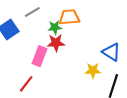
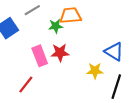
red star: (56, 43) -> (60, 53), moved
pink rectangle: (39, 56) -> (40, 56), turned -42

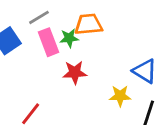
pink rectangle: (40, 56) -> (49, 42), moved

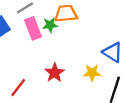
red star: (75, 72) -> (55, 73), moved, turned -30

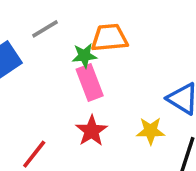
pink rectangle: (33, 28) -> (90, 83), moved

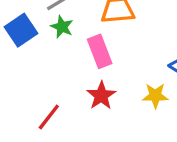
green star: (84, 56) -> (62, 27), moved, turned 30

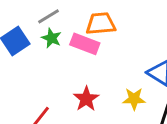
pink rectangle: (100, 51) -> (85, 44), moved, turned -48

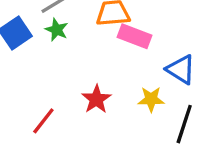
pink rectangle: (85, 44) -> (135, 36), moved

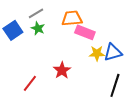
blue triangle: (181, 69) -> (113, 52), turned -48
yellow star: (151, 99) -> (97, 53), moved

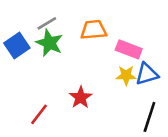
green star: (38, 28) -> (49, 43), size x1.5
pink rectangle: (85, 32) -> (129, 49), moved

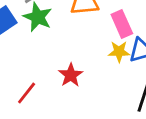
pink rectangle: (129, 49) -> (122, 24), turned 45

